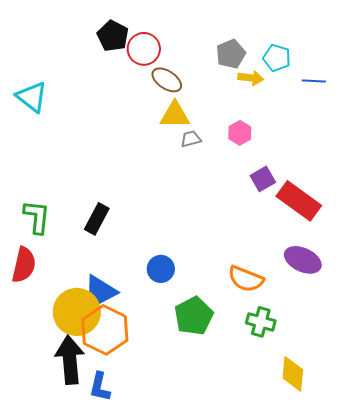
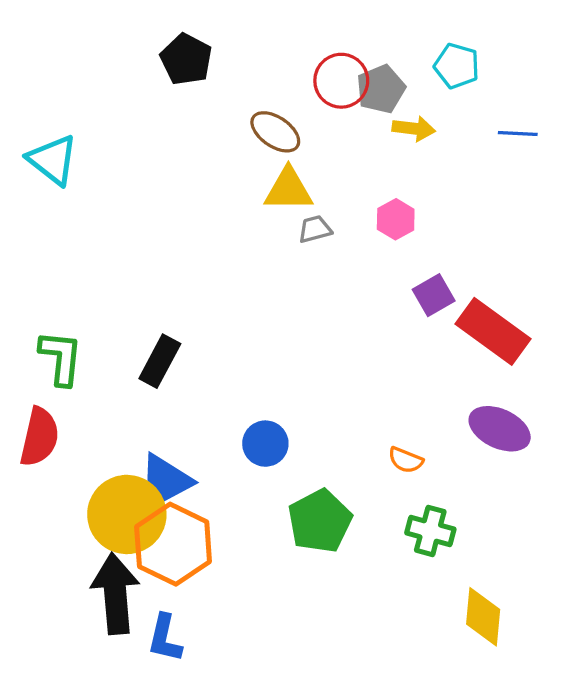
red circle: (144, 49) -> (341, 81), moved
cyan pentagon: (277, 58) -> (457, 66), moved
orange semicircle: (246, 279) -> (406, 460), size x0.6

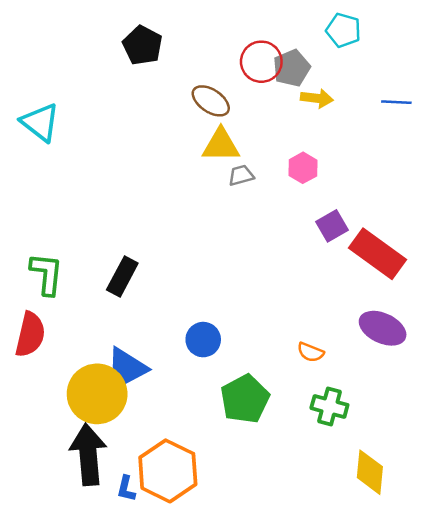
cyan pentagon: (457, 66) -> (343, 30), moved
orange hexagon: (173, 544) -> (168, 471), moved
blue L-shape: (165, 638) -> (126, 489), size x0.7

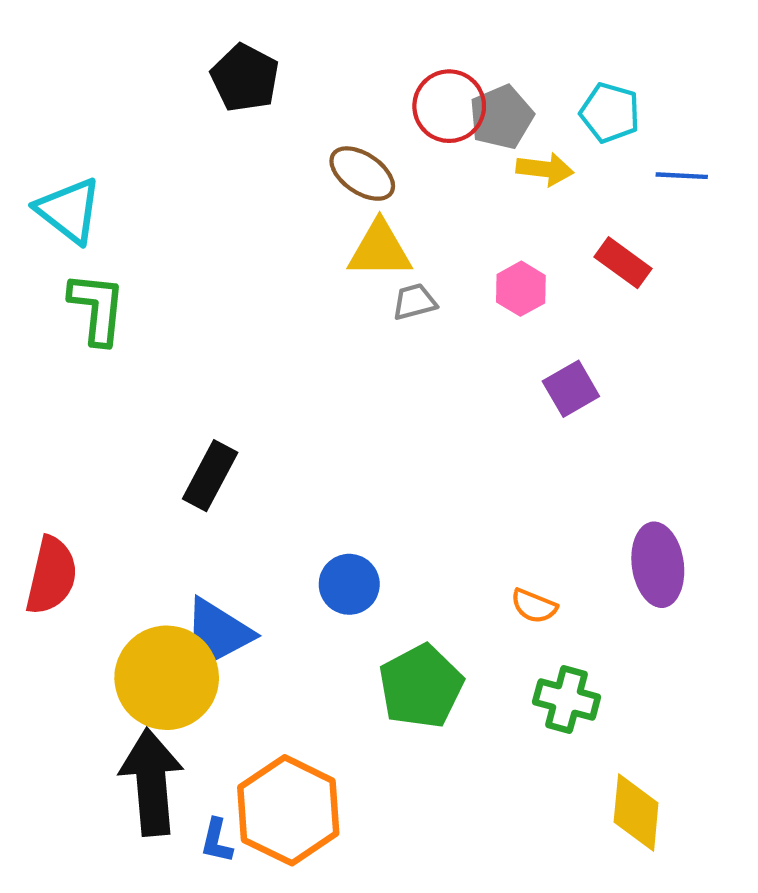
cyan pentagon: (343, 30) -> (610, 113), moved
red rectangle: (377, 254) -> (623, 263), moved, size x0.6
green L-shape: (47, 274) -> (97, 308), moved
purple ellipse: (383, 328) -> (658, 565), turned 57

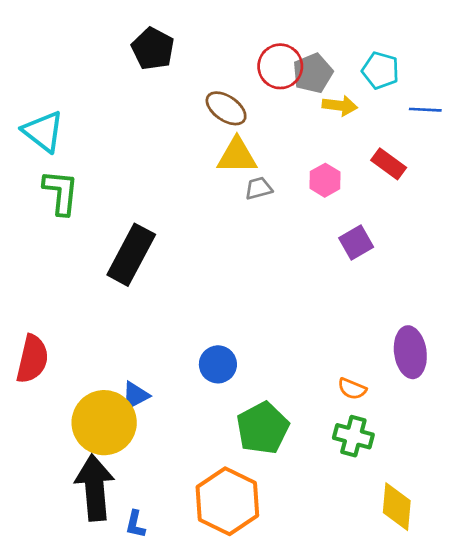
black rectangle: (210, 476) -> (131, 255), moved, size x1.4
orange semicircle: (534, 606) -> (352, 389), moved
blue triangle: (217, 634) -> (135, 396), size x0.6
orange hexagon: (288, 810) -> (227, 501), moved

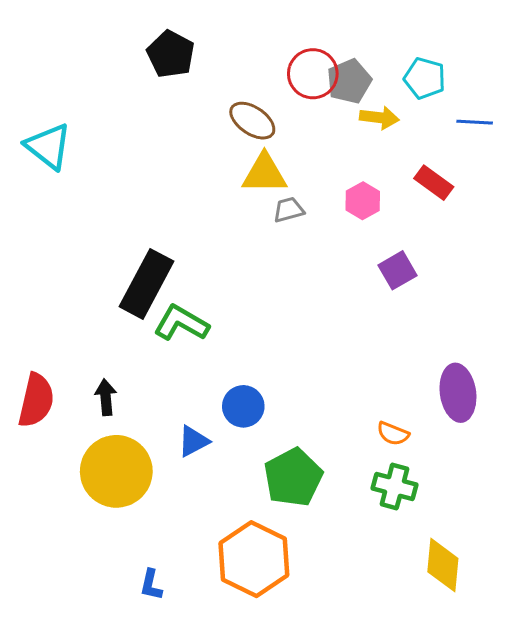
green L-shape: (61, 192) -> (181, 323), moved, turned -66
blue triangle: (135, 396) -> (193, 441), moved
black arrow: (95, 488) -> (106, 397), moved, size x0.5

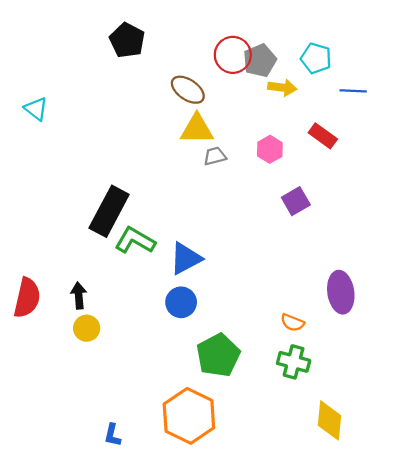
cyan triangle: (48, 146) -> (36, 109), size x0.7
blue triangle: (193, 441) -> (186, 258), moved, size x1.4
yellow circle: (116, 471) -> (87, 328), moved, size x0.5

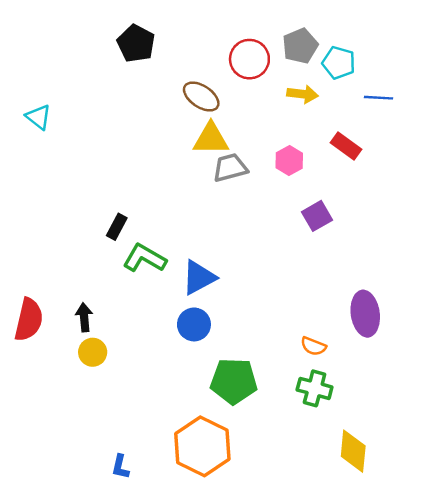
gray pentagon: (260, 60) -> (300, 46), moved
gray trapezoid: (215, 156) -> (230, 168), size x1.4
black rectangle: (109, 211) -> (117, 227), size x0.5
green pentagon: (218, 355) -> (234, 381), turned 30

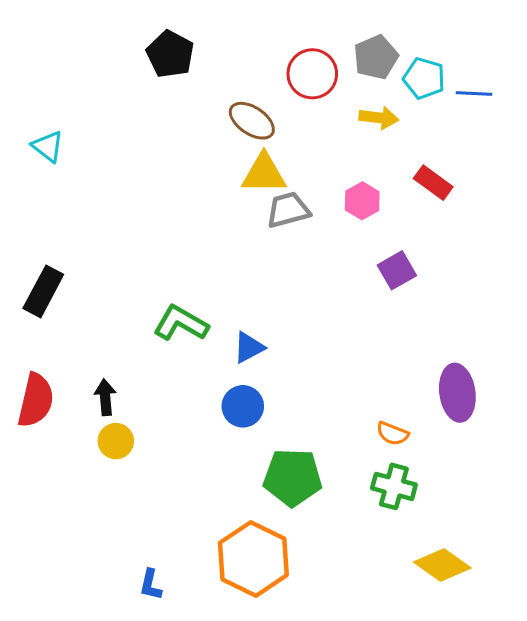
blue line: (379, 98) -> (474, 93), moved
black rectangle: (117, 227) -> (43, 291), moved, size x1.5
blue triangle: (199, 277) -> (249, 347), size x0.7
yellow diamond: (353, 451) -> (442, 565), turned -60

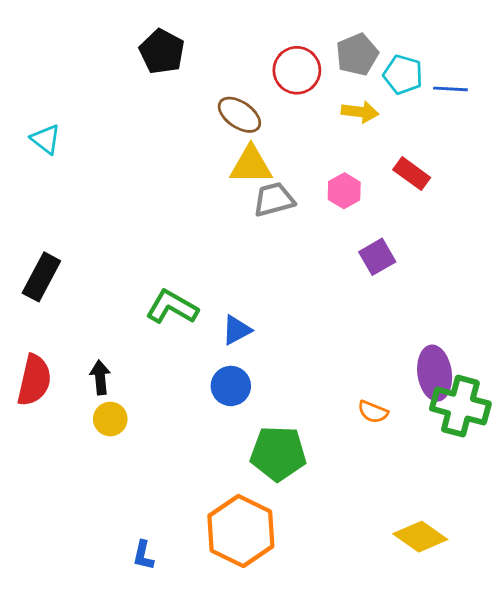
green cross: (394, 486) -> (460, 406), moved, size x1.4

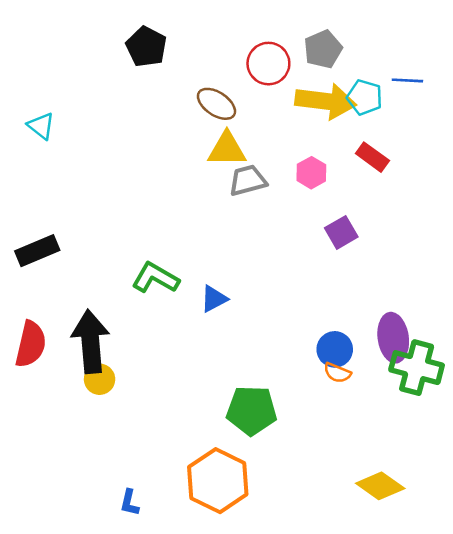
cyan pentagon: (403, 75) -> (365, 97), moved
yellow arrow: (360, 112) -> (326, 101), size x1.8
black rectangle: (41, 277) -> (37, 251), turned 39
black arrow: (100, 377) -> (90, 342), size x2.0
blue circle: (231, 386) -> (335, 349), moved

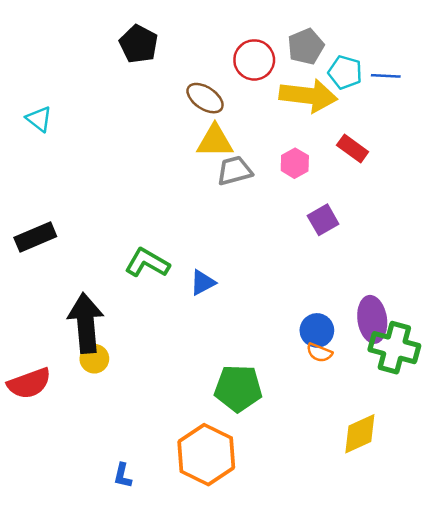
cyan pentagon: (365, 97) -> (345, 72), moved
red semicircle: (31, 344) -> (29, 383), moved, turned 57
yellow diamond: (380, 486) -> (360, 434), moved, turned -60

